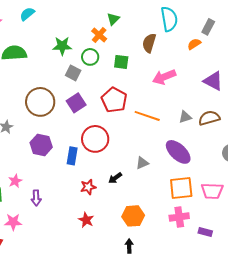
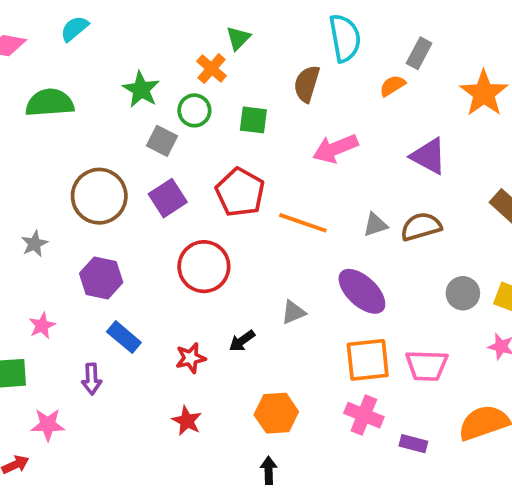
green star: (62, 46) -> (141, 89), turned 30
blue rectangle: (72, 156) -> (124, 337), moved, turned -60
pink star: (15, 181) -> (42, 326), moved
pink cross: (179, 217) -> (364, 415), turned 30

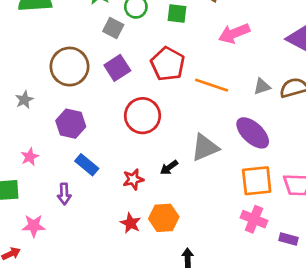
gray triangle: (293, 312) -> (205, 148), size x1.6
orange hexagon: (276, 413) -> (164, 218), moved

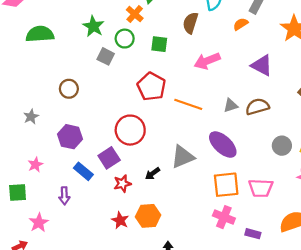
brown circle: (69, 67) -> (69, 89), size x0.6
purple square: (117, 68) -> (109, 158), moved
pink star: (34, 226) -> (39, 223), turned -30

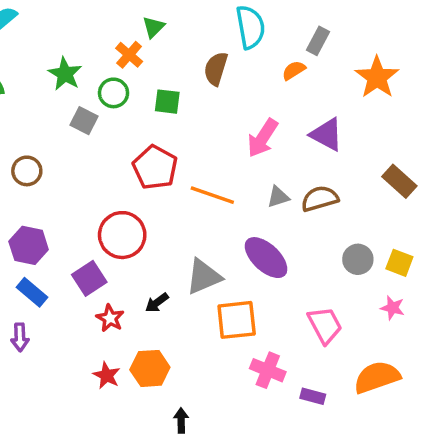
pink arrow: (207, 61) -> (263, 138), moved, turned -35
blue rectangle: (83, 171) -> (32, 292), moved
red star: (122, 184) -> (110, 318), turned -30
orange square: (226, 185) -> (237, 320), moved
pink trapezoid: (261, 188) -> (325, 325), turned -120

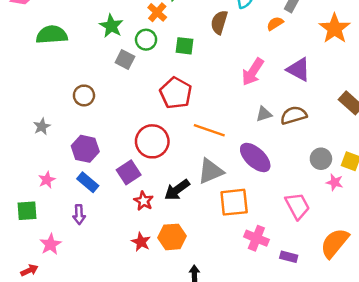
orange line: (212, 195) -> (209, 130), moved
black arrow: (157, 303) -> (177, 190), size x1.5
pink star: (393, 308) -> (335, 182), moved
orange semicircle: (377, 377) -> (335, 243), turned -32

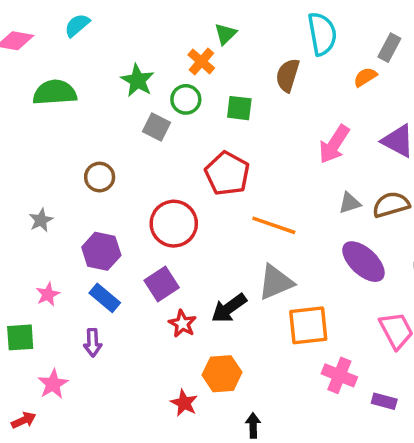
red circle: (152, 141) -> (174, 224), moved
purple ellipse: (255, 157) -> (363, 262), moved
red star: (141, 242) -> (184, 403), moved

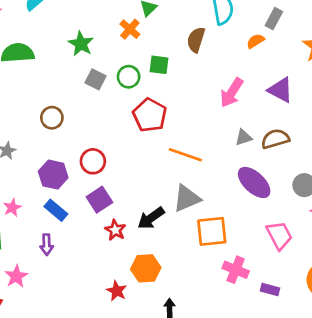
green circle: (186, 99) -> (129, 77), moved
red circle: (174, 224) -> (93, 161), moved, size x0.7

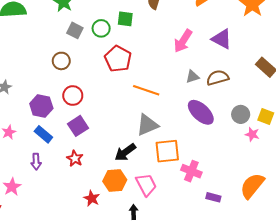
brown circle: (52, 118) -> (61, 61), moved
black arrow: (151, 218) -> (125, 152), moved
red star: (115, 230) -> (75, 158), moved
pink trapezoid: (279, 235) -> (146, 185), moved
pink cross: (236, 270) -> (191, 171), moved

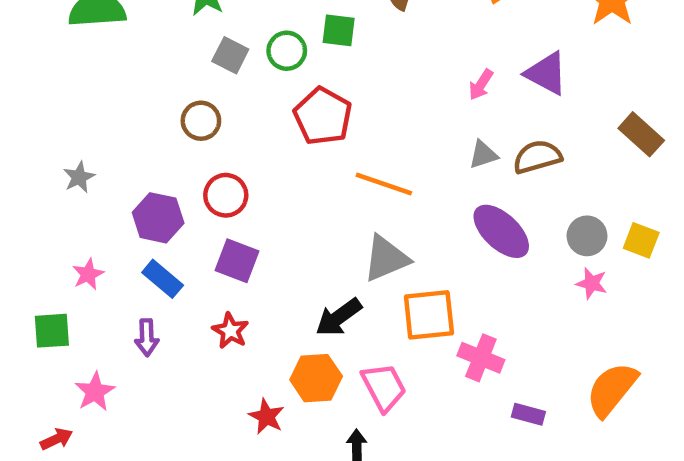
pink arrow: (183, 41) -> (481, 85), moved, size x0.6
purple square: (78, 126) -> (237, 261), turned -36
pink star: (252, 134) -> (592, 283), moved

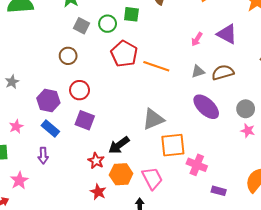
orange line: (384, 184) -> (156, 66), moved
black arrow: (339, 317) -> (119, 145), moved
red star: (230, 331) -> (96, 161), moved

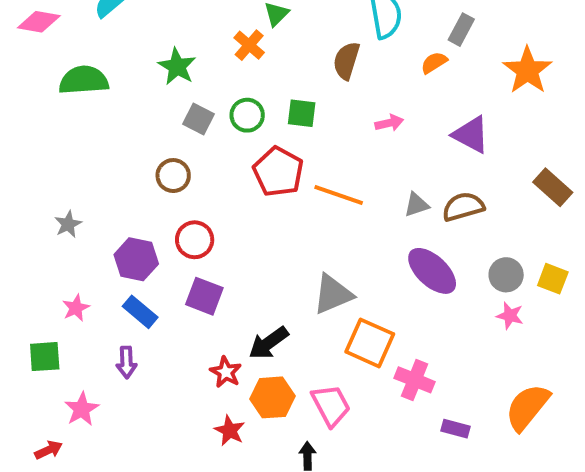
green square: (131, 14) -> (302, 113), moved
pink arrow: (197, 39) -> (389, 123), moved, turned -136
orange square: (173, 145) -> (370, 343), turned 30

